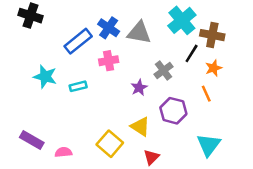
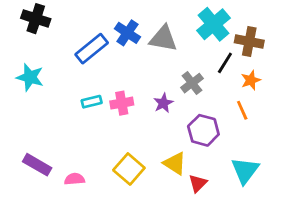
pink cross: (109, 61) -> (122, 103), moved
cyan star: (45, 77) -> (30, 77), moved
yellow triangle: (140, 127) -> (175, 163), moved
red triangle: (151, 157) -> (198, 183), moved

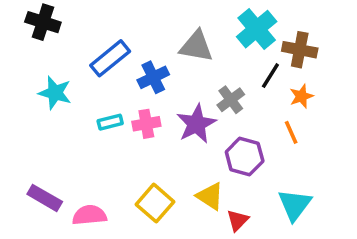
blue cross: (127, 33) -> (153, 77), moved, turned 30
cyan star: (30, 77) -> (55, 93), moved
purple star: (163, 103) -> (196, 124), size x1.6
pink semicircle: (74, 179) -> (89, 215), size x1.4

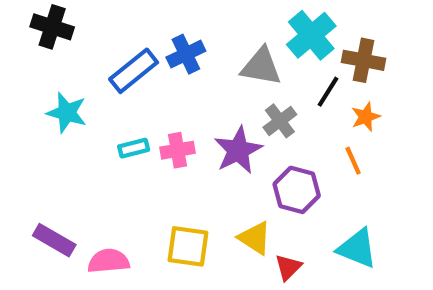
gray triangle: (196, 46) -> (261, 67), moved
blue cross: (153, 77) -> (186, 54), moved
yellow square: (155, 203) -> (188, 246), turned -33
cyan triangle: (295, 205) -> (357, 248), turned -45

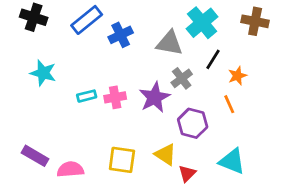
brown cross: (364, 60) -> (255, 21), moved
blue rectangle: (134, 71) -> (87, 20), moved

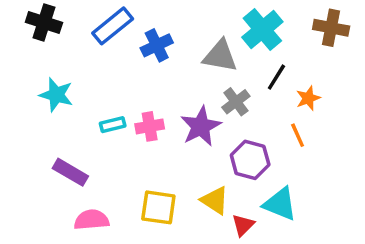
purple rectangle: (35, 156) -> (70, 172), moved
cyan triangle: (232, 161) -> (280, 204), moved

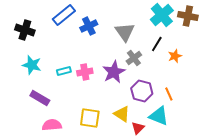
black cross: (44, 22) -> (25, 30), moved
cyan cross: (262, 30) -> (162, 15), moved
gray triangle: (220, 56) -> (125, 32), turned 45
cyan star: (56, 95) -> (32, 65), moved
orange line: (298, 135) -> (169, 94), moved

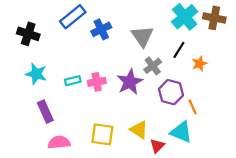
purple hexagon: (142, 91) -> (171, 92), moved
purple rectangle: (40, 98) -> (45, 112), turned 36

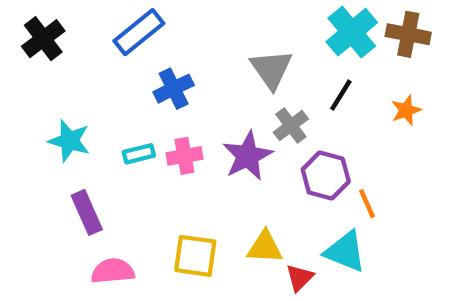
blue cross: (101, 29) -> (174, 89), moved
black cross: (28, 34) -> (43, 39), moved, turned 35
orange star: (199, 64) -> (406, 110), moved
yellow triangle: (139, 130) -> (265, 247), turned -30

